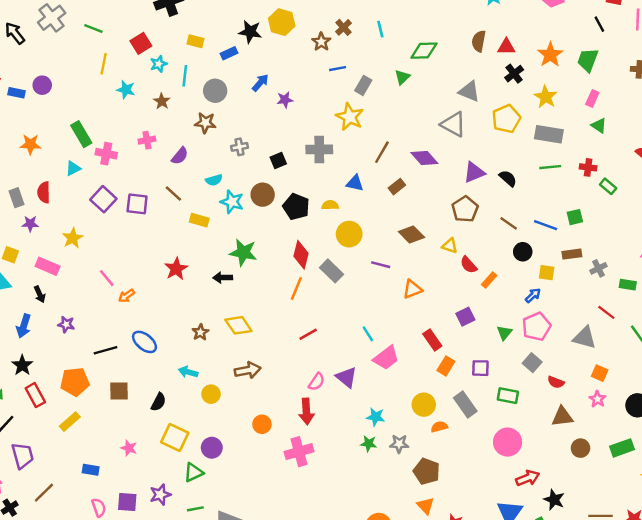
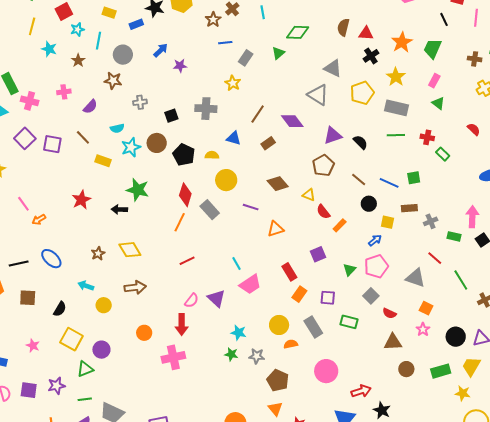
yellow star: (350, 117) -> (233, 83), size x0.7
cyan star: (232, 202) -> (131, 147), turned 30
pink circle: (508, 442) -> (326, 371), moved

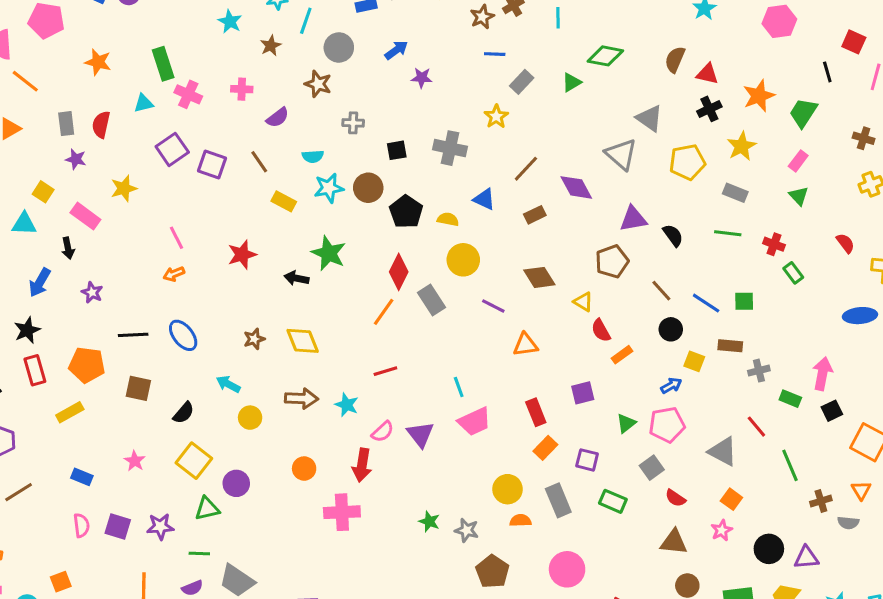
gray rectangle: (397, 108) -> (735, 193), size x0.7
pink line: (23, 204) -> (176, 238), moved
cyan star: (239, 333) -> (347, 405), moved

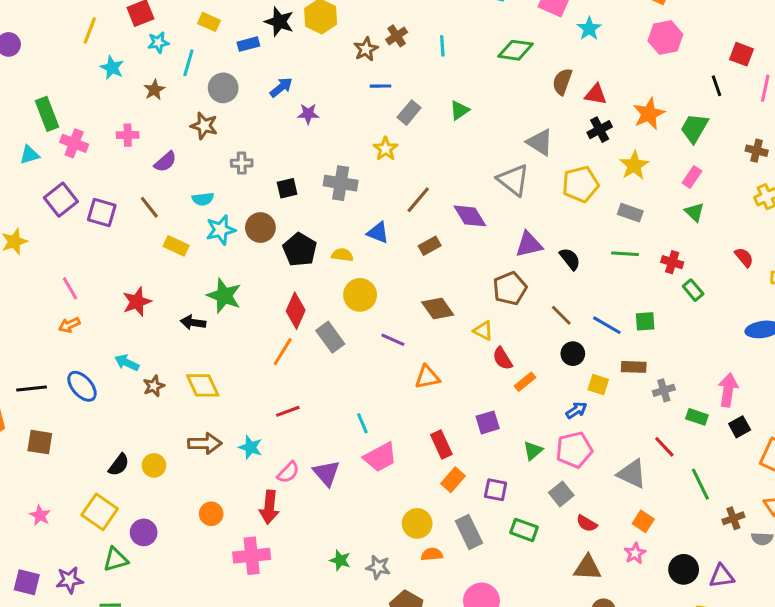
green diamond: (605, 56) -> (516, 50), moved
cyan arrow: (228, 384) -> (127, 363), moved
black semicircle: (184, 413) -> (119, 465), moved

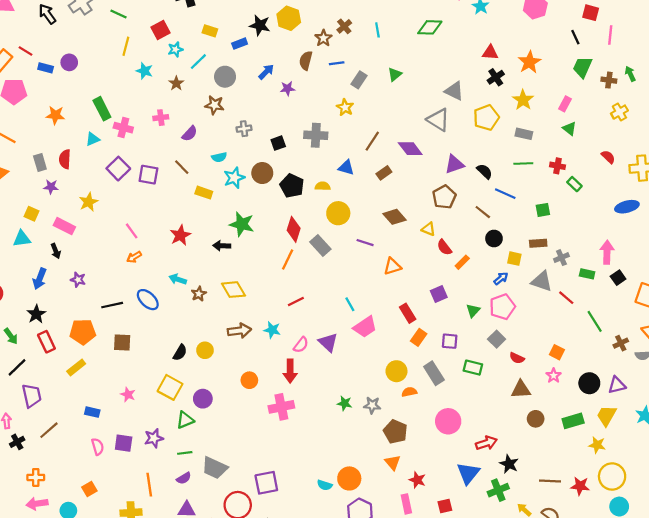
cyan line: (188, 63) -> (198, 62), turned 36
brown semicircle: (562, 82) -> (306, 61), moved
green trapezoid: (694, 128) -> (582, 67), moved
blue line: (607, 325) -> (505, 194), moved
gray triangle: (632, 474) -> (542, 281), moved

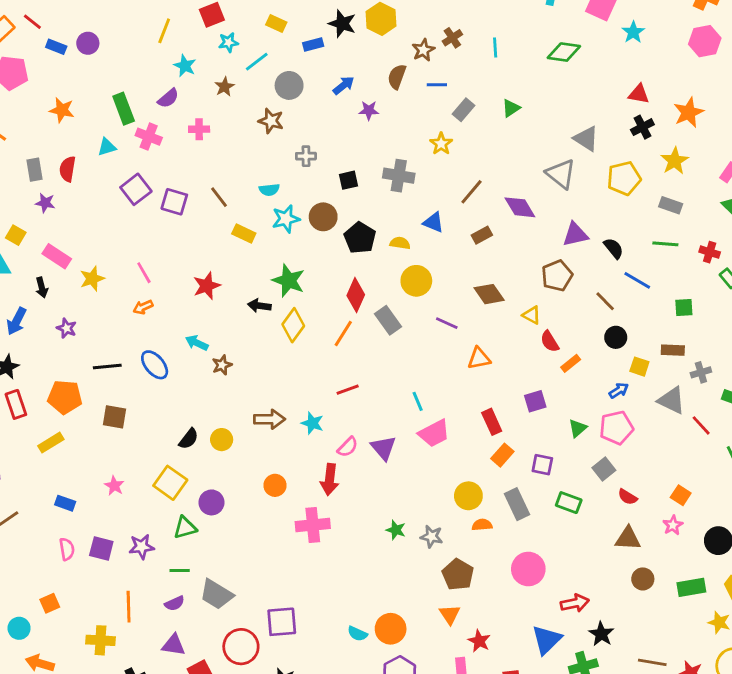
purple semicircle: (190, 134) -> (168, 98), moved
yellow star: (88, 202) -> (92, 279), moved
yellow diamond: (233, 290) -> (293, 325), moved, turned 60

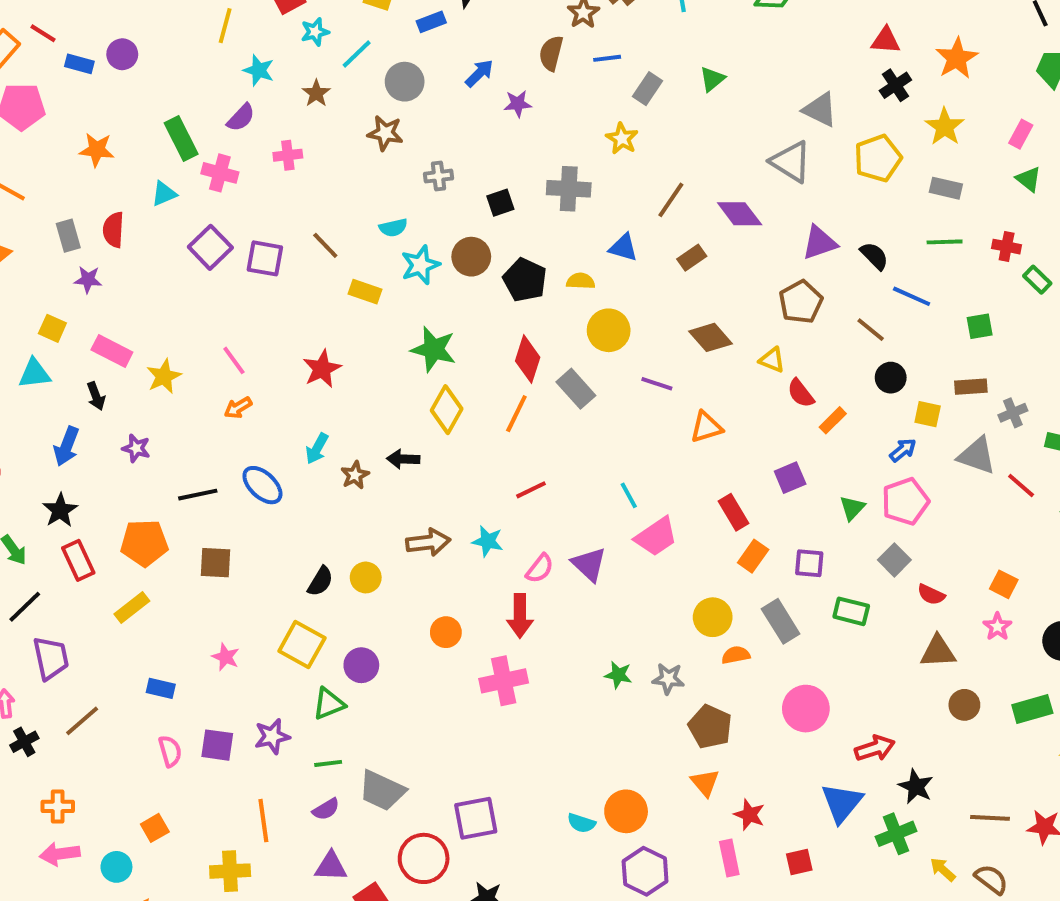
black arrow: (259, 306) -> (403, 459), moved
cyan arrow: (197, 343) -> (317, 449), turned -80

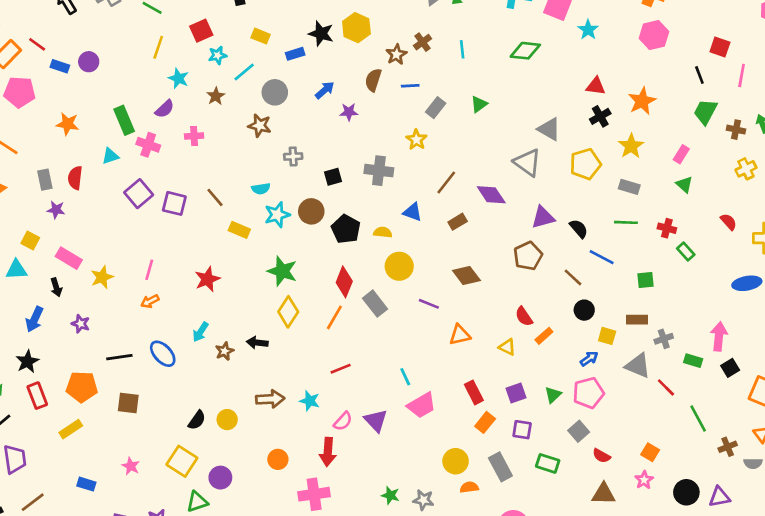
pink line: (234, 360) -> (149, 270), turned 48
yellow triangle: (772, 360) -> (507, 347), moved
purple square: (790, 478) -> (516, 393), moved

